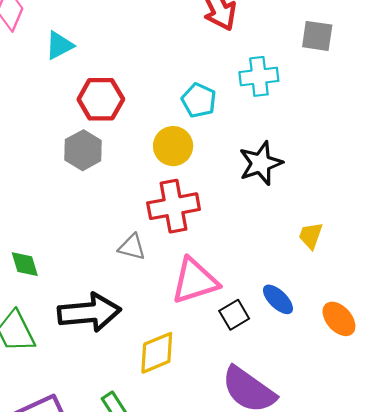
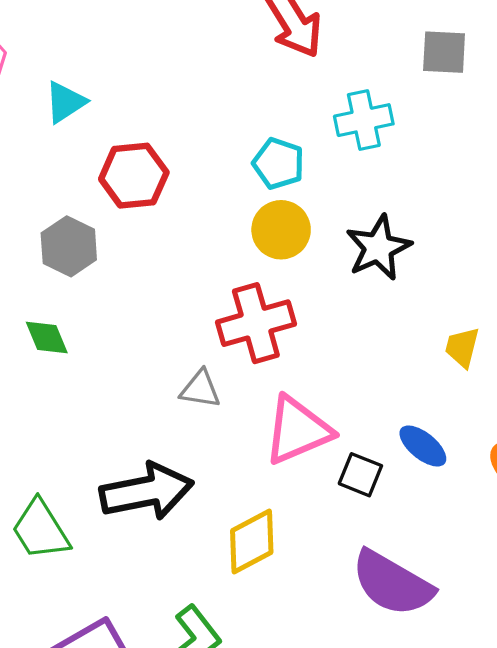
yellow circle: (173, 146) -> (281, 230), moved
gray hexagon: (83, 150) -> (69, 246), moved
green diamond: (25, 264) -> (47, 338), moved
black square: (234, 315) -> (360, 475), turned -32

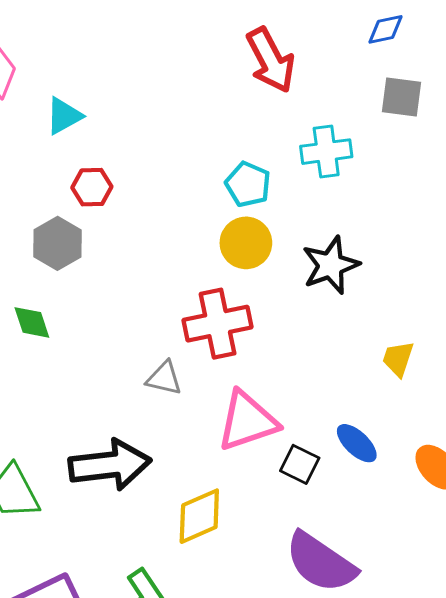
red hexagon: (134, 176) -> (92, 187), moved, size x0.7

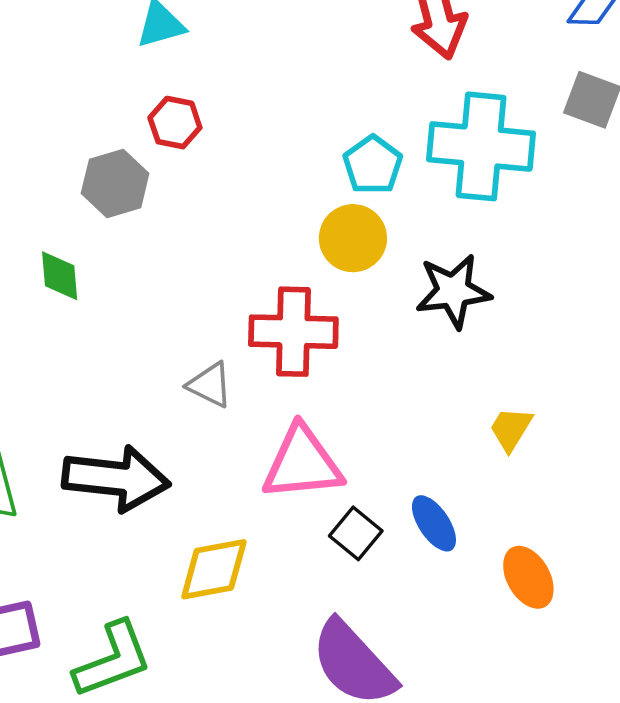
cyan cross: (326, 152) -> (481, 146), size x1.6

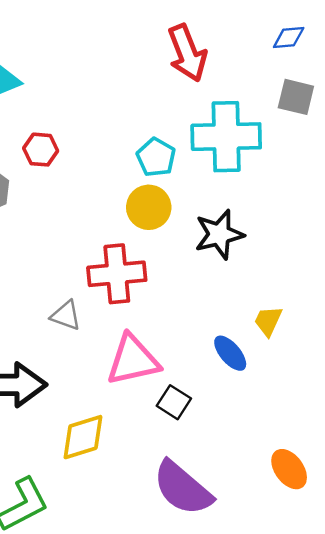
red hexagon: (175, 123) -> (41, 150), moved
blue ellipse: (434, 523) -> (230, 353), moved
orange ellipse: (528, 577) -> (289, 469), moved

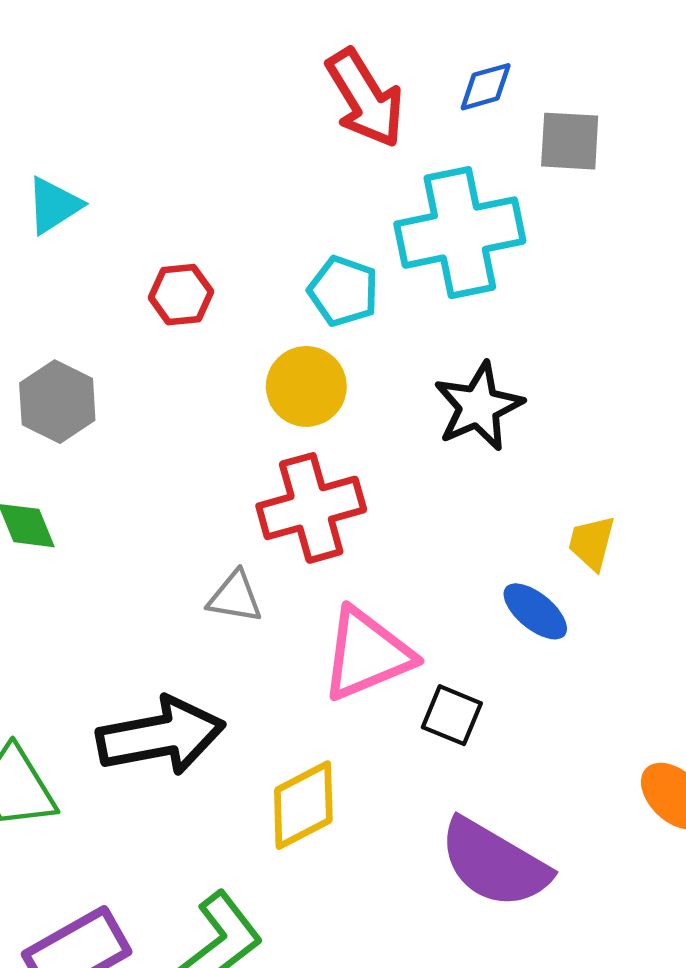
blue diamond: (289, 38) -> (486, 87), moved
red hexagon: (41, 150) -> (181, 295), moved
yellow circle: (149, 207) -> (306, 386), moved

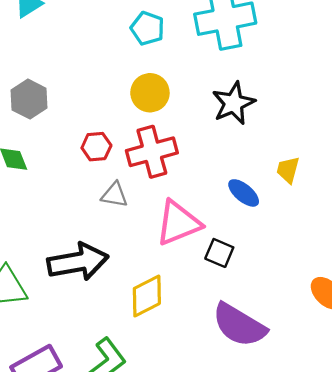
cyan pentagon: (343, 291) -> (147, 28), moved
red hexagon: (181, 295) -> (96, 147), moved
blue ellipse: (535, 611) -> (244, 193), moved

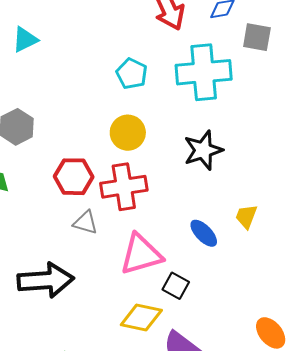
red hexagon: (96, 147) -> (74, 177), size x1.4
yellow diamond: (147, 296) -> (141, 317), moved, turned 33

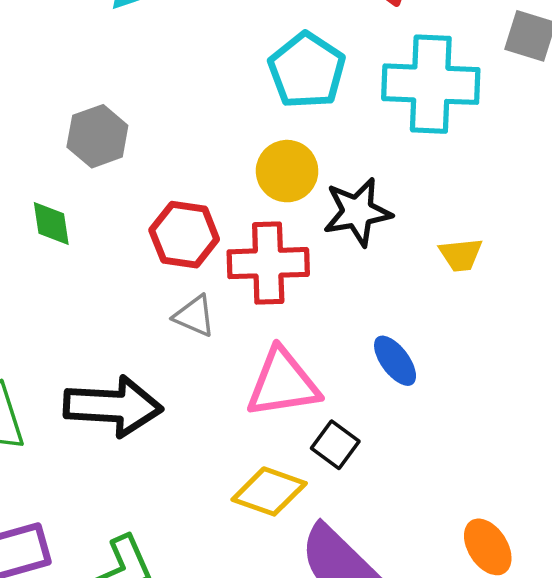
cyan pentagon: (132, 74) -> (307, 70), size x1.4
black star: (203, 150) -> (357, 212), moved
yellow trapezoid: (246, 216) -> (461, 255), moved, turned -124

